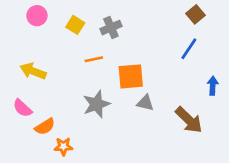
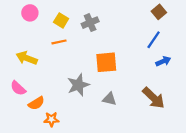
orange line: (94, 59) -> (59, 42), moved
blue arrow: (213, 86) -> (163, 61), moved, turned 64
gray triangle: (145, 103) -> (109, 99), moved

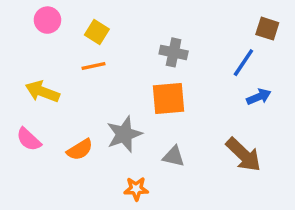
brown square: (159, 12) -> (267, 29), moved, turned -32
gray cross: (90, 23) -> (174, 52), moved, turned 35
orange semicircle: (36, 103) -> (80, 150), moved
orange star: (51, 119) -> (136, 189), moved

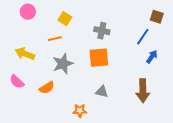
yellow square: (97, 32) -> (65, 19), moved
blue arrow: (259, 97) -> (152, 57), turned -32
gray star: (124, 134) -> (63, 64), moved
brown arrow: (243, 155) -> (143, 91), turned 45

